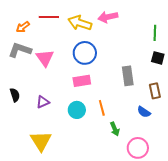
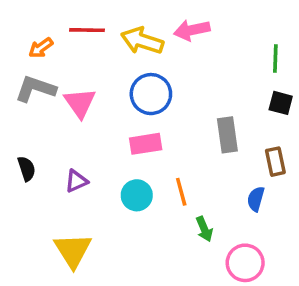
blue semicircle: (144, 112) -> (256, 199), turned 72

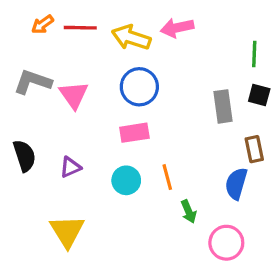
orange arrow: (41, 48) -> (43, 24), moved
gray rectangle: (227, 135) -> (223, 106), moved
black semicircle: (27, 169) -> (24, 156), size x1.4
blue semicircle: (256, 199) -> (236, 184), size x1.4

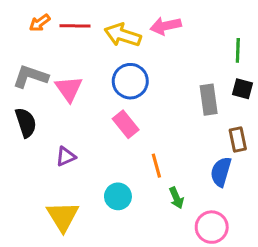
pink rectangle: (134, 133) -> (126, 124), turned 60
black semicircle: (24, 156) -> (26, 123), moved
cyan circle: (126, 180) -> (118, 196), moved

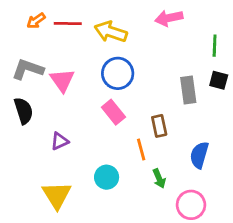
pink arrow: (166, 26) -> (169, 18), moved
brown rectangle: (238, 140) -> (159, 126), moved

